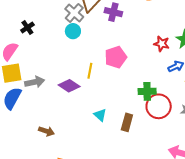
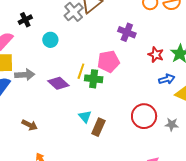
purple cross: (113, 12) -> (127, 32), moved
cyan circle: (73, 31) -> (50, 40), moved
green cross: (147, 91) -> (94, 79), moved
brown rectangle: (127, 122) -> (98, 127), moved

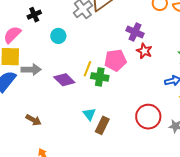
red star: (156, 55) -> (144, 51), moved

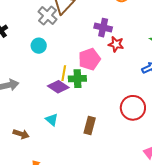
cyan circle: (58, 36) -> (39, 46), moved
purple diamond: (64, 80) -> (58, 87), moved
cyan triangle: (89, 114) -> (52, 120), moved

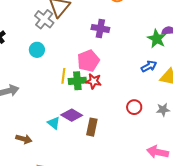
red star: (116, 44) -> (94, 81), moved
purple diamond: (58, 87) -> (72, 115), moved
red circle: (133, 108) -> (134, 107), size x0.6

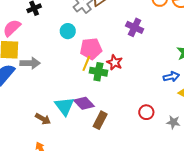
pink pentagon: (88, 61) -> (91, 49), moved
red star: (94, 81) -> (115, 62), moved
cyan triangle: (54, 123) -> (64, 106), size x1.5
brown arrow: (24, 139) -> (43, 119), moved

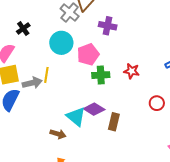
purple cross: (135, 27) -> (108, 26), moved
cyan circle: (68, 31) -> (61, 43), size x1.5
red star: (115, 62) -> (132, 71), moved
yellow line: (86, 63) -> (46, 75), moved

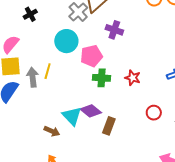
black cross: (23, 29) -> (30, 14), moved
gray arrow: (32, 83) -> (33, 77), turned -90

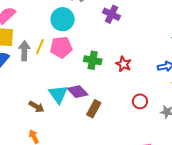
pink pentagon: (91, 56) -> (61, 47), moved

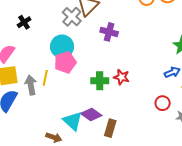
pink pentagon: (61, 47) -> (65, 62), moved
red star: (123, 64) -> (121, 77), moved
red circle: (140, 101) -> (163, 103), moved

